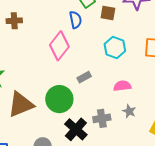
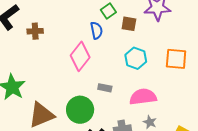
gray rectangle: (84, 77) -> (105, 88), turned 40
pink semicircle: (122, 86) -> (143, 97), size x1.5

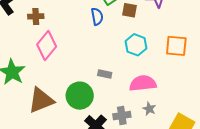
pink diamond: (80, 56) -> (47, 46), moved

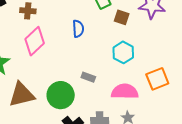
blue semicircle: (97, 16) -> (78, 29), moved
orange square: (176, 46) -> (157, 79), moved, turned -35

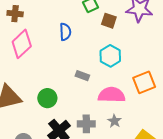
gray rectangle: (88, 77) -> (82, 76), moved
green circle: (61, 95) -> (47, 98), size x0.7

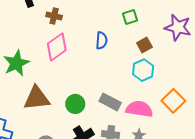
brown square: (109, 21) -> (144, 45), moved, turned 35
gray rectangle: (82, 76) -> (110, 102), moved, size x1.5
orange square: (144, 82) -> (173, 101), turned -30

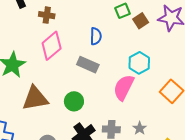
brown square: (144, 45) -> (141, 21), moved
gray rectangle: (110, 102) -> (88, 65), moved
pink semicircle: (139, 109) -> (124, 87), moved, turned -68

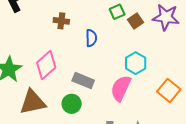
brown cross: (47, 15) -> (61, 21), moved
pink diamond: (52, 46) -> (46, 65), moved
gray rectangle: (88, 65) -> (83, 81), moved

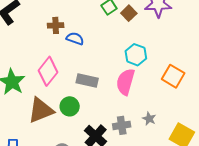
blue semicircle: (91, 38) -> (75, 39), moved, turned -60
green circle: (72, 104) -> (70, 106), moved

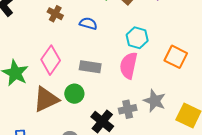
brown cross: (56, 25) -> (55, 14), turned 35
blue semicircle: (75, 39) -> (88, 23), moved
gray star: (149, 119) -> (155, 101), size x1.6

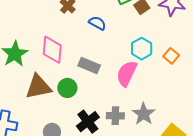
orange square: (176, 57) -> (171, 56), moved, size x0.7
pink diamond: (51, 60) -> (52, 50), turned -44

